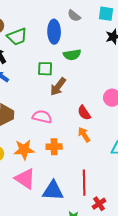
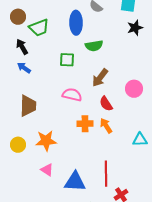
brown arrow: (58, 87) -> (100, 78), moved
pink semicircle: (42, 117) -> (72, 95), moved
orange cross: (54, 147) -> (85, 124), moved
pink triangle: (25, 179) -> (47, 170), size x0.6

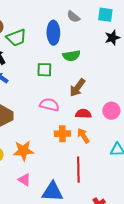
pink circle: (134, 89) -> (111, 111), moved
red semicircle: (106, 104) -> (83, 114), turned 126
red line: (106, 174) -> (78, 170), moved

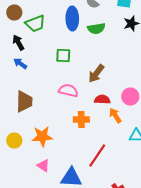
green semicircle: (71, 56) -> (96, 28), moved
orange arrow: (83, 136) -> (115, 116), moved
red line: (78, 170) -> (97, 156), turned 35

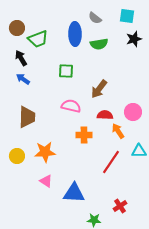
red line: (97, 156) -> (111, 162), moved

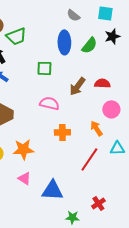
blue ellipse: (75, 34) -> (64, 42), moved
green semicircle: (99, 44) -> (89, 45), moved, turned -42
red semicircle: (105, 115) -> (102, 83), moved

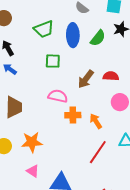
green trapezoid: (16, 36) -> (44, 29), moved
orange arrow: (96, 128) -> (96, 121), moved
orange cross: (62, 132) -> (73, 115), moved

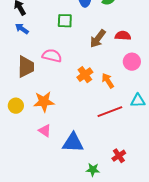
pink semicircle: (58, 96) -> (52, 56), moved
orange cross: (73, 115) -> (85, 75), turned -35
red line: (98, 152) -> (110, 112), turned 35

